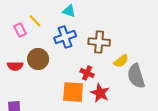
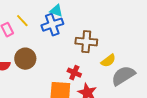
blue cross: (65, 37) -> (52, 25), moved
gray semicircle: (136, 76) -> (123, 76), turned 75

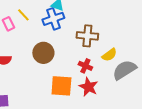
brown circle: (25, 59) -> (43, 53), moved
red cross: (74, 73) -> (85, 66), moved

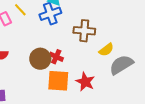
brown circle: (43, 53) -> (40, 59), moved
red cross: (85, 66) -> (56, 57), moved

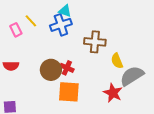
yellow semicircle: (106, 50) -> (117, 61), turned 105
red star: (85, 82) -> (113, 93), moved

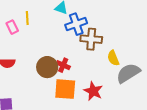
yellow line: (31, 21) -> (27, 18), turned 40
blue cross: (61, 25) -> (76, 24), moved
red star: (113, 93) -> (93, 91), moved

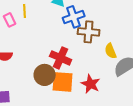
red cross: (63, 65) -> (61, 58), size x1.5
brown circle: (47, 67) -> (45, 75), moved

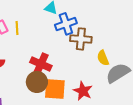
yellow line: (25, 11) -> (17, 28), moved
red cross: (61, 58) -> (41, 64), moved

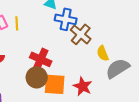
blue cross: (66, 24) -> (66, 19), turned 30
brown cross: (81, 39) -> (81, 34), turned 35

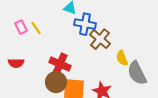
yellow line: (17, 23) -> (36, 28), turned -32
gray semicircle: (118, 68) -> (137, 73), turned -85

